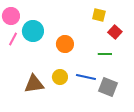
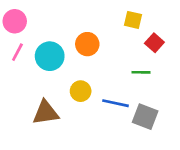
cyan circle: (33, 31) -> (50, 56), moved
orange circle: (65, 44) -> (87, 44), moved
yellow circle: (60, 77) -> (81, 91), moved

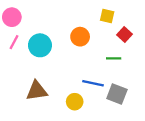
orange circle: (87, 44) -> (80, 37), moved
yellow circle: (81, 91) -> (75, 102), moved

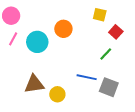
orange circle: (80, 37) -> (63, 29), moved
green line: (114, 58) -> (106, 54), turned -48
yellow circle: (75, 102) -> (57, 94), moved

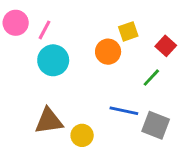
yellow square: (100, 15) -> (128, 31), moved, turned -32
orange circle: (63, 29) -> (108, 52), moved
pink line: (13, 39) -> (45, 30), moved

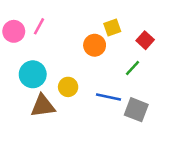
pink circle: (16, 23) -> (14, 31), moved
cyan circle: (53, 60) -> (33, 74), moved
yellow circle: (82, 135) -> (68, 87), moved

